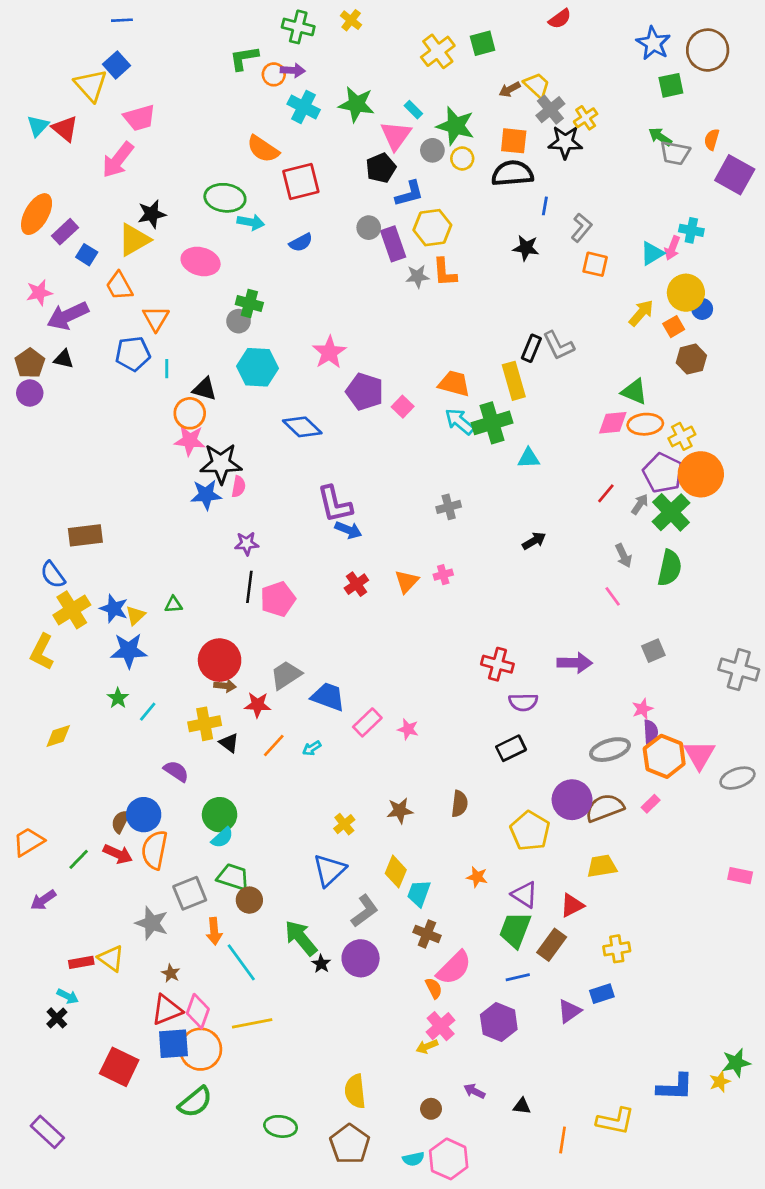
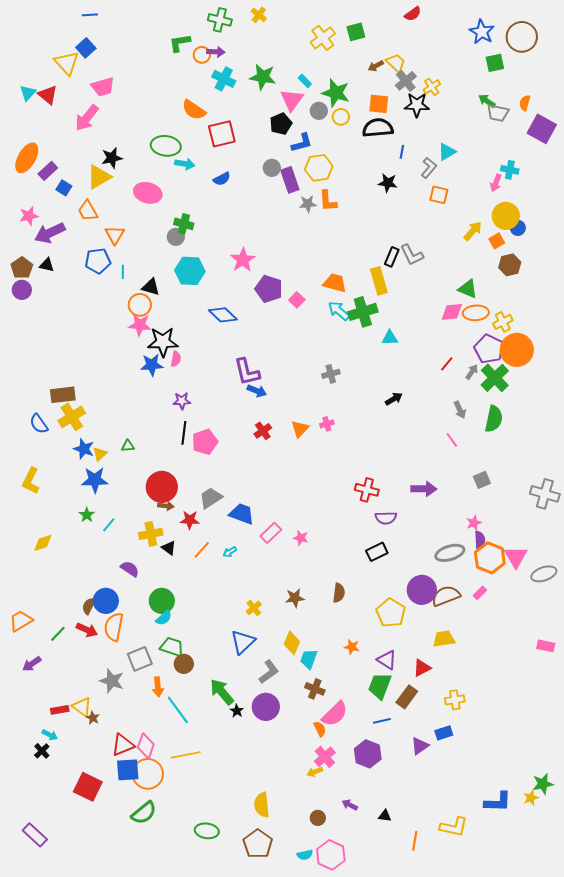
cyan triangle: (652, 253) -> (447, 152), moved
yellow cross: (72, 610) -> (72, 417), moved
brown star: (171, 973) -> (93, 718), moved

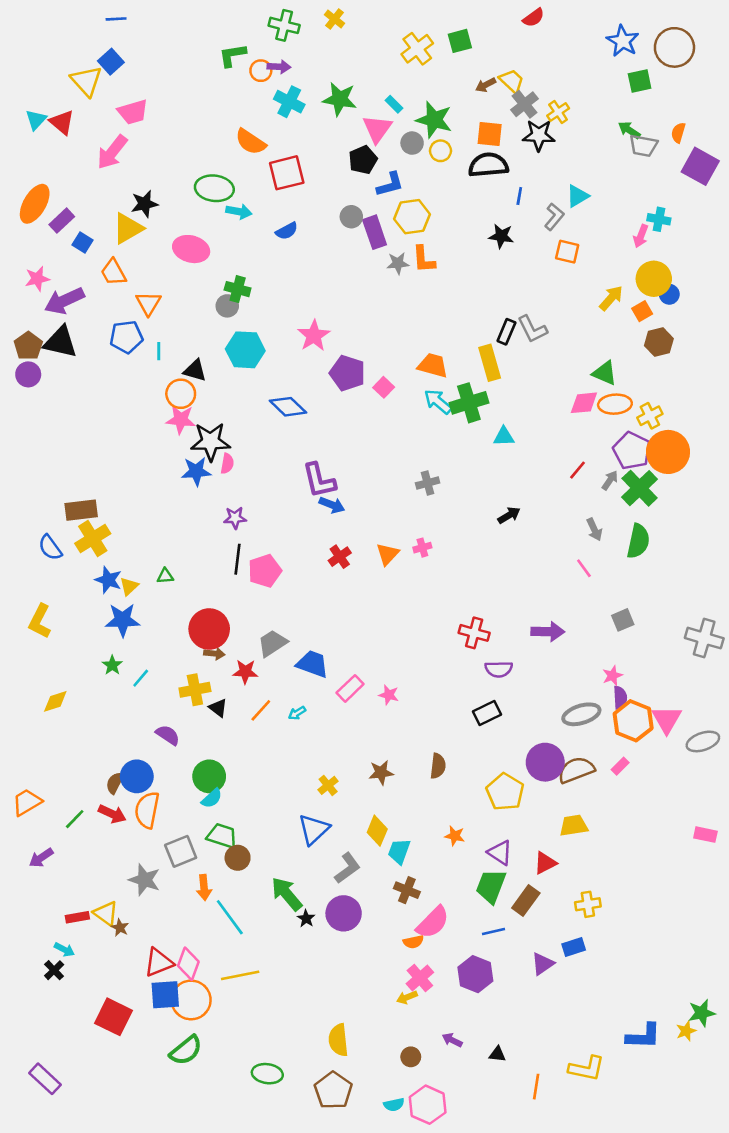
black triangle: (47, 265) -> (61, 342), size x1.8
orange semicircle: (320, 729) -> (413, 942), turned 105

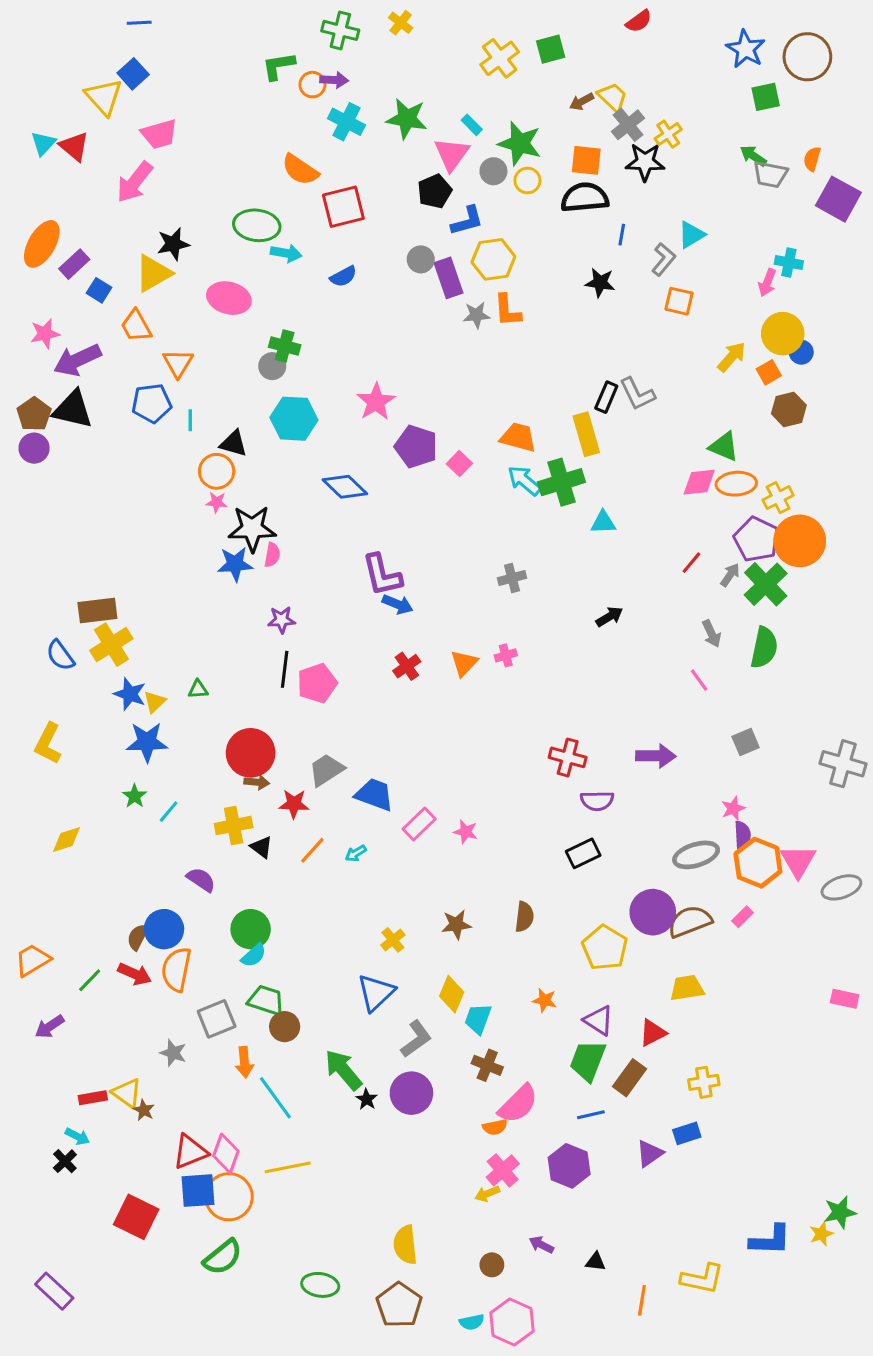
pink star: (181, 420) -> (217, 502), size x0.6
gray star: (145, 880) -> (173, 1053), size x0.7

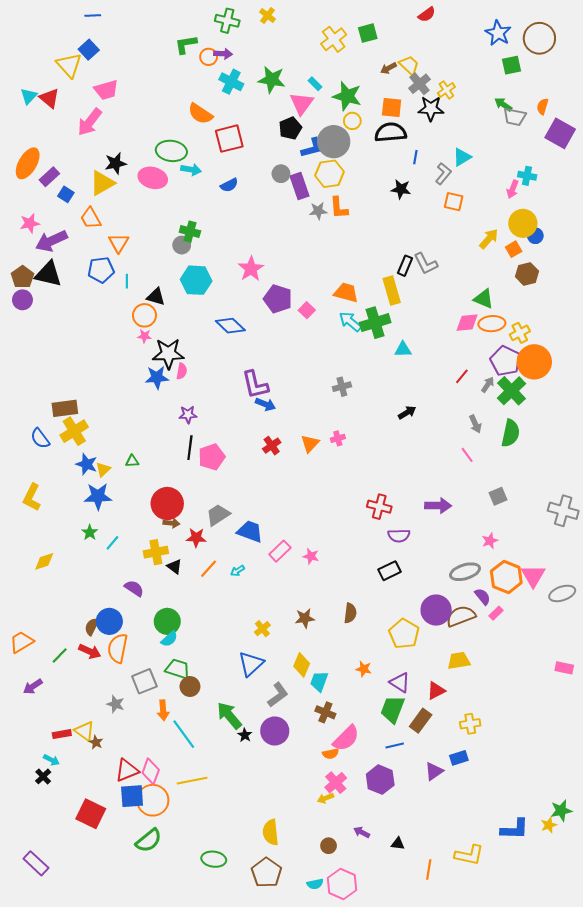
gray circle: (493, 171) -> (334, 142), moved, size x1.8
pink ellipse: (229, 298) -> (153, 178), moved
purple semicircle: (742, 835) -> (483, 597), moved, turned -36

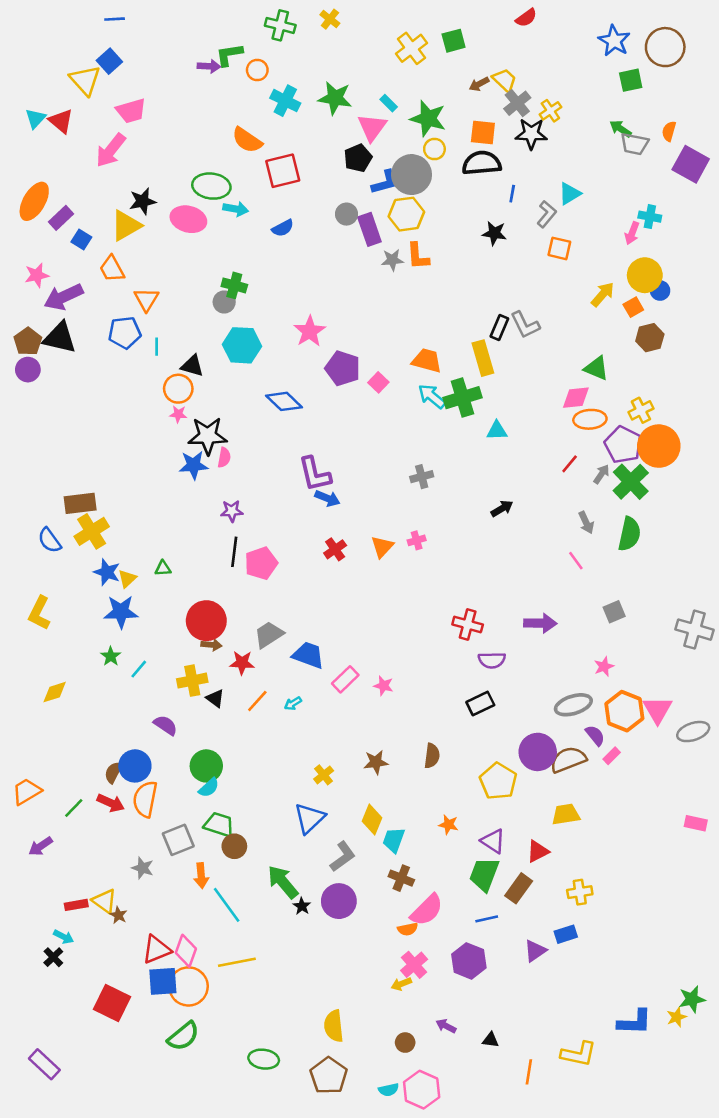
purple arrow: (223, 54) -> (209, 66), moved
orange ellipse: (492, 324) -> (590, 419), moved

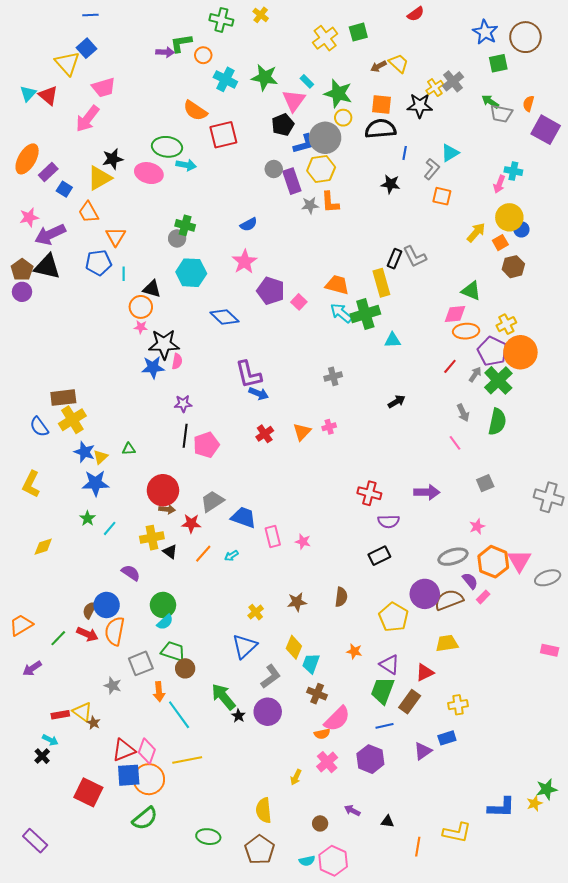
gray cross: (517, 103) -> (453, 81), moved
blue semicircle: (283, 228) -> (249, 224), moved
pink rectangle: (345, 679) -> (273, 537), turned -60
yellow arrow: (401, 984) -> (296, 777), moved, turned -42

